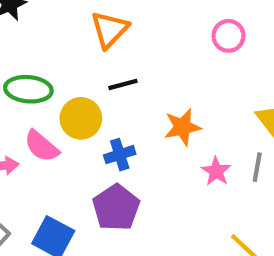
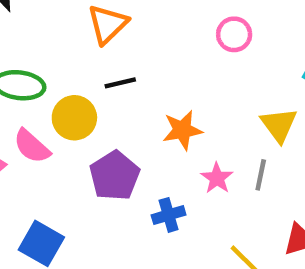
blue cross: (120, 155) -> (169, 215), moved
purple pentagon: (116, 208) -> (115, 176), moved

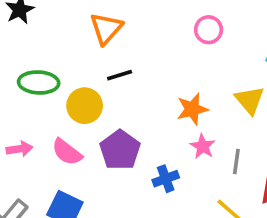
orange star: (182, 130) -> (192, 109), moved
pink semicircle: (32, 146) -> (67, 152), moved
gray line: (261, 175) -> (236, 161), moved

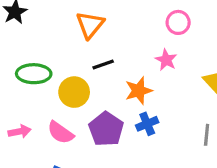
orange star: (192, 109) -> (139, 91), moved
pink star: (203, 146) -> (166, 60), moved
blue cross: (166, 179) -> (147, 124), moved

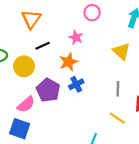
pink star: (166, 60) -> (76, 37), moved
pink semicircle: (60, 133) -> (26, 104), moved, turned -72

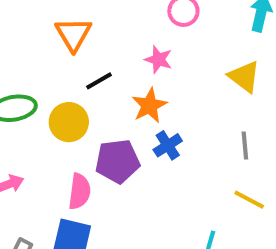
purple pentagon: (48, 90) -> (117, 161), turned -30
pink semicircle: (26, 104) -> (80, 191), turned -36

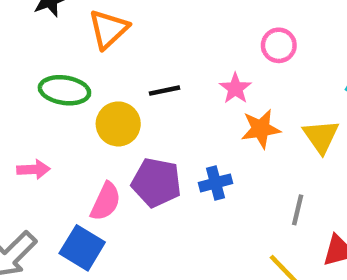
orange triangle: (73, 34) -> (108, 29), moved
orange star: (149, 106) -> (261, 129), moved

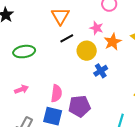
orange triangle: (108, 29) -> (60, 16), moved
yellow circle: (118, 124) -> (87, 51), moved
purple pentagon: (156, 182) -> (79, 106), moved

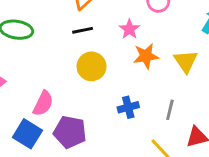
yellow circle: (87, 51) -> (92, 66), moved
blue cross: (101, 71) -> (128, 107), moved

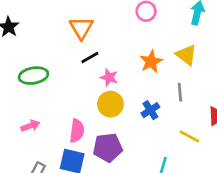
pink star: (129, 29) -> (109, 77), moved
yellow circle: (92, 66) -> (110, 104), moved
gray line: (170, 110) -> (180, 92), moved

